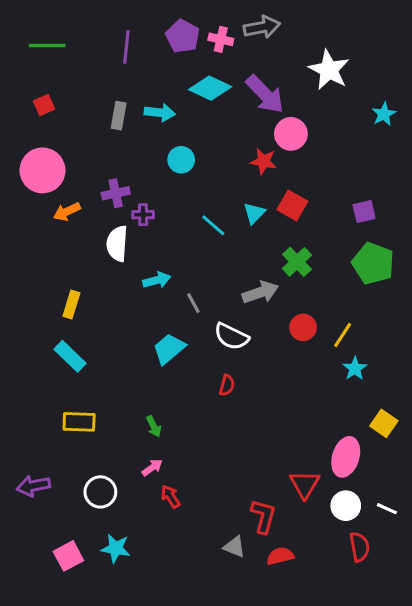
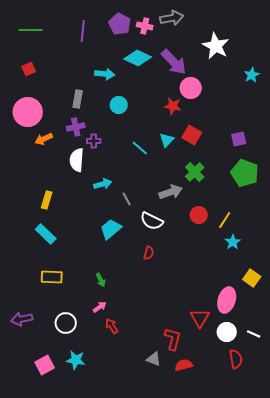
gray rectangle: (119, 116) -> (78, 99), moved

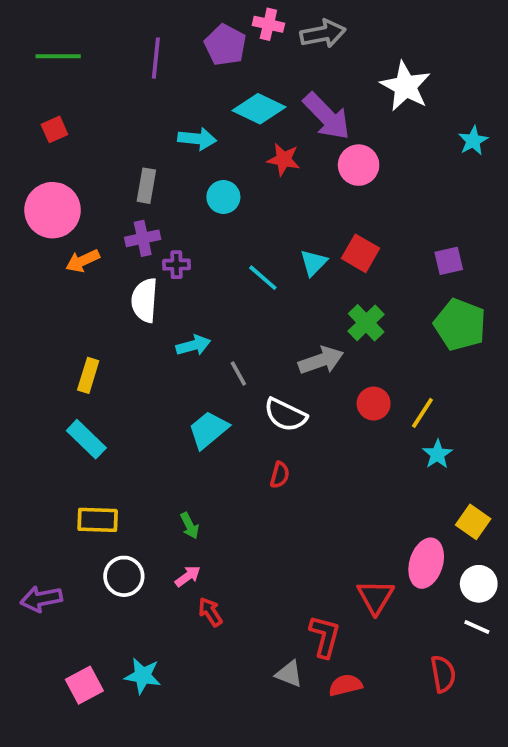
pink cross: (145, 26) -> (268, 24), moved
red star: (173, 106) -> (283, 159), moved
white circle: (66, 323) -> (124, 576), moved
white circle: (227, 332) -> (479, 584), moved

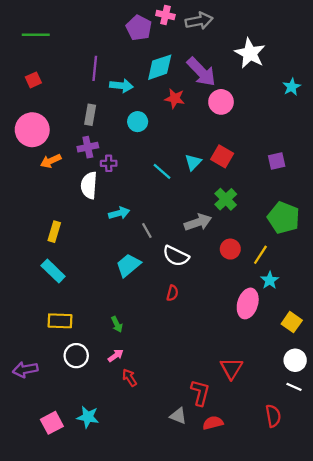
purple line: (156, 58) -> (95, 68), moved
cyan diamond: (259, 109) -> (160, 67), turned -44
green pentagon: (460, 325) -> (284, 218), moved
pink ellipse: (426, 563) -> (248, 303), moved

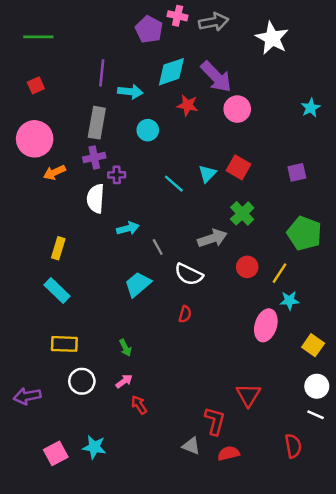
white star: (250, 53) -> (272, 38), moved
cyan star: (292, 87) -> (311, 108), moved
gray rectangle: (90, 115) -> (97, 123), size x1.4
cyan star: (270, 280) -> (289, 300), turned 30

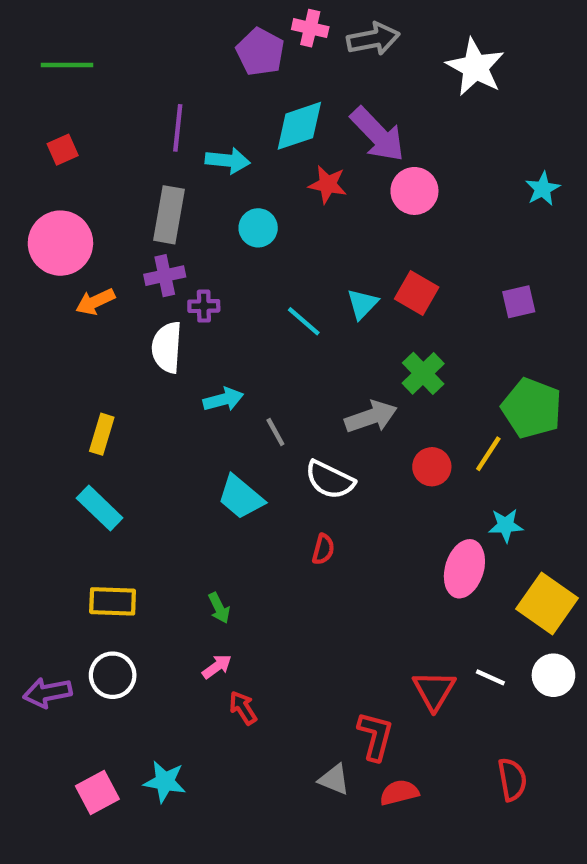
yellow line: (280, 273) -> (488, 454), moved
cyan trapezoid: (138, 284) -> (241, 497), turned -100
yellow square: (313, 345) -> (547, 604), size x1.5
white circle: (82, 381) -> (113, 675), moved
white line: (316, 415) -> (490, 677), moved

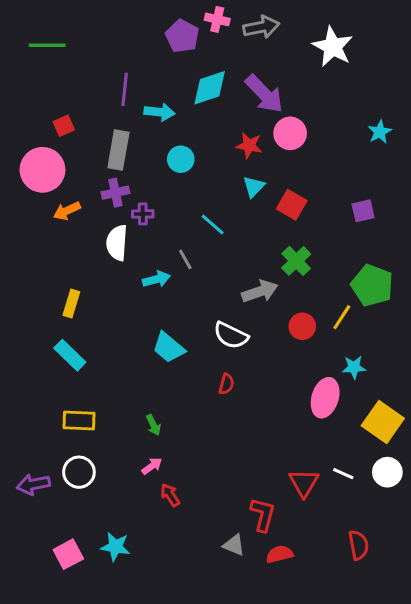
red square: (63, 150) -> (64, 126), moved
red star: (328, 184) -> (249, 146), moved
cyan triangle: (362, 304) -> (254, 187), moved
gray line: (275, 432) -> (185, 259), moved

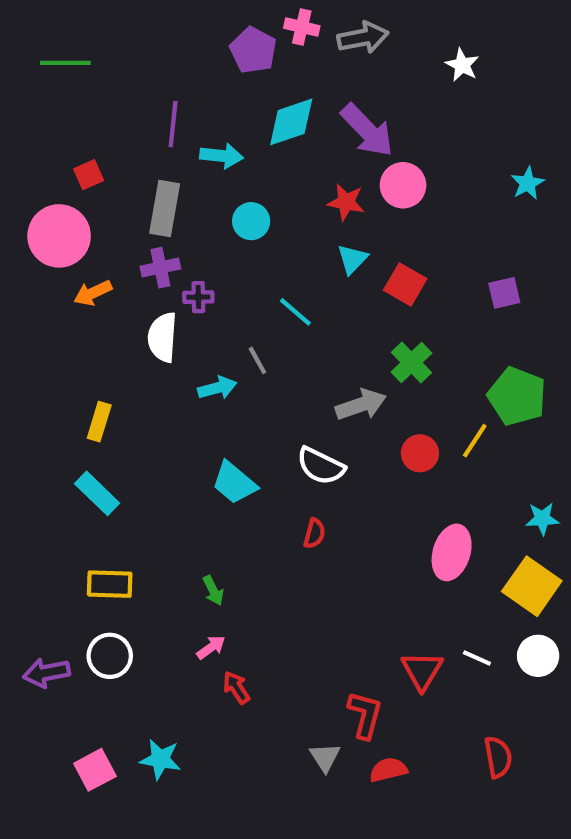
white star: (333, 47) -> (462, 65), size x0.6
cyan star: (354, 367) -> (542, 519), moved
gray triangle: (234, 545) -> (325, 757), turned 35

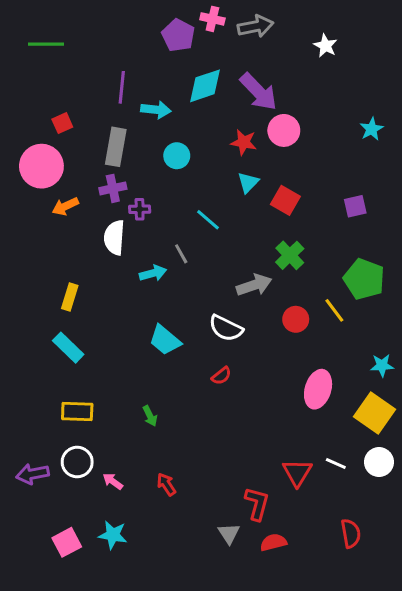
yellow line: (475, 441) -> (334, 310), turned -70
red semicircle: (314, 533) -> (221, 376), turned 36
pink arrow: (211, 647) -> (113, 481), moved, turned -108

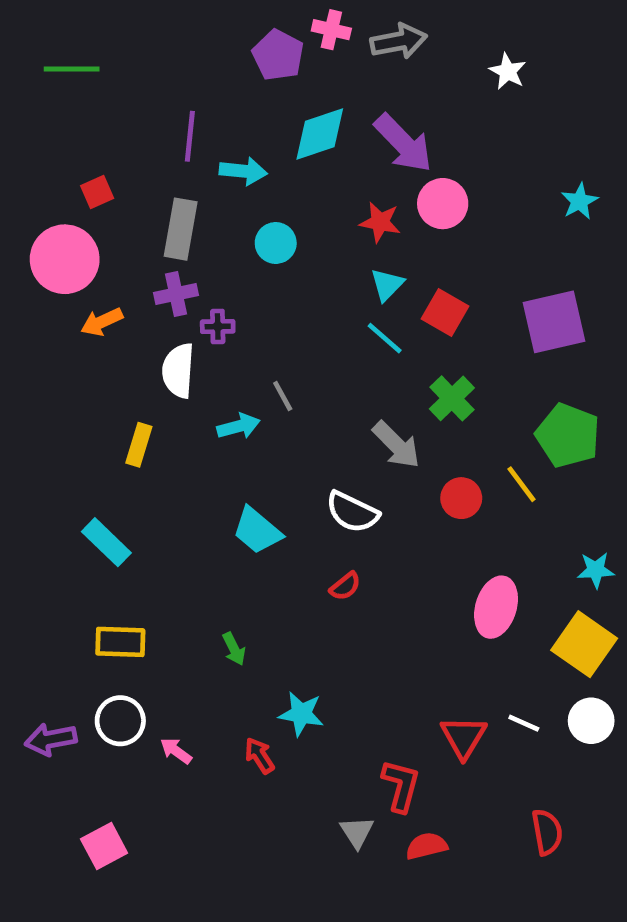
purple square: (355, 206) -> (554, 322), size x1.8
cyan line: (208, 220) -> (385, 338), moved
gray arrow: (254, 285) -> (396, 445), turned 64
yellow rectangle: (70, 297) -> (139, 445), moved
cyan star: (113, 535) -> (301, 714), moved

